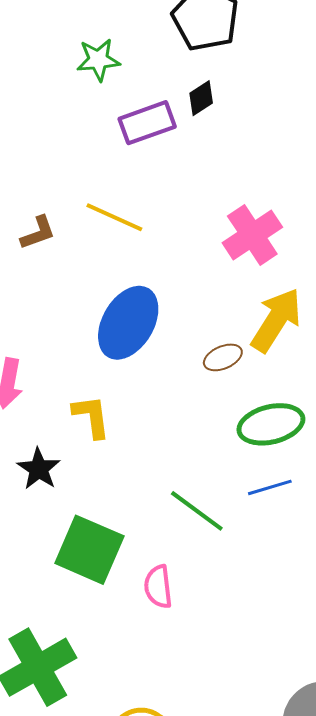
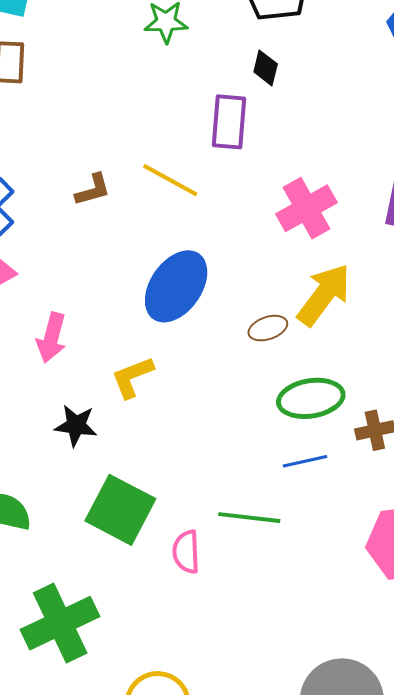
black diamond: (201, 98) -> (266, 68), turned -48
purple rectangle: (147, 123) -> (229, 122), moved, turned -70
yellow L-shape: (91, 416) -> (132, 377), turned -108
black star: (39, 469) -> (76, 425), turned -30
green line: (197, 511) -> (249, 518), moved, turned -34

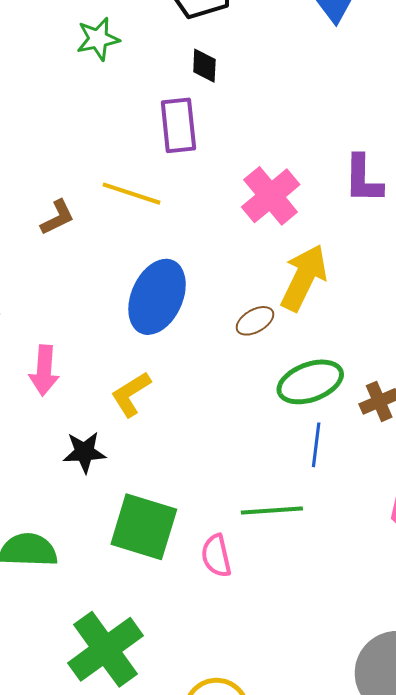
blue line: (305, 461) -> (316, 445), turned -60

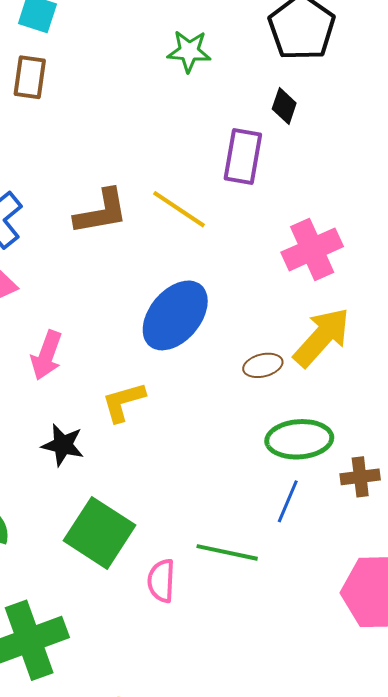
brown L-shape: (57, 217) -> (101, 212), size x1.5

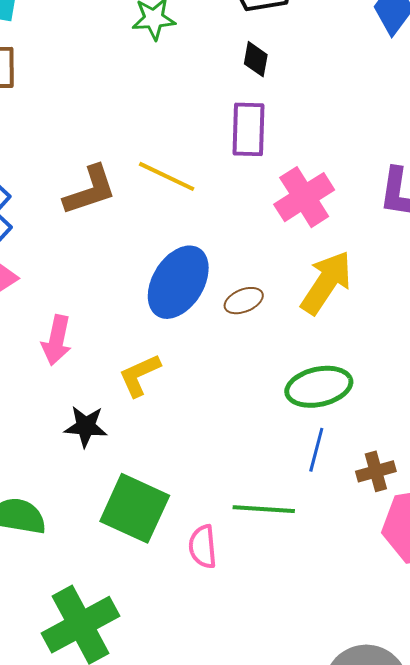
purple rectangle: (243, 156) -> (249, 129), moved
brown ellipse: (263, 365) -> (244, 301), moved
brown cross: (360, 477) -> (376, 471), moved

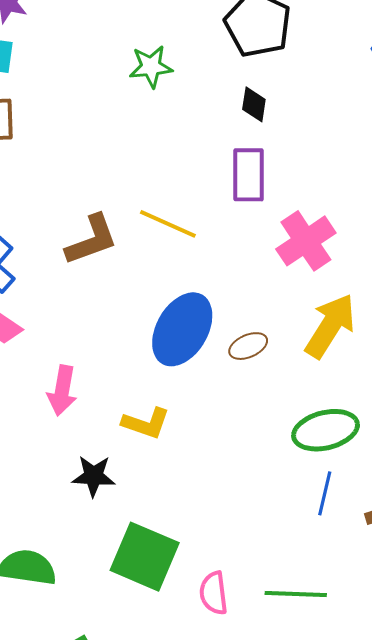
yellow L-shape: (139, 375) -> (146, 423), turned -135
green line: (264, 509) -> (296, 594), moved

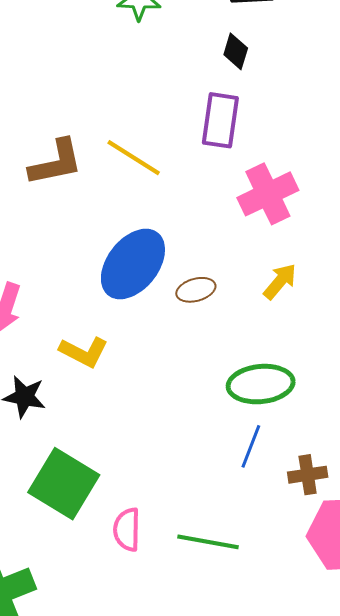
yellow arrow: (330, 326) -> (280, 281), size x0.6

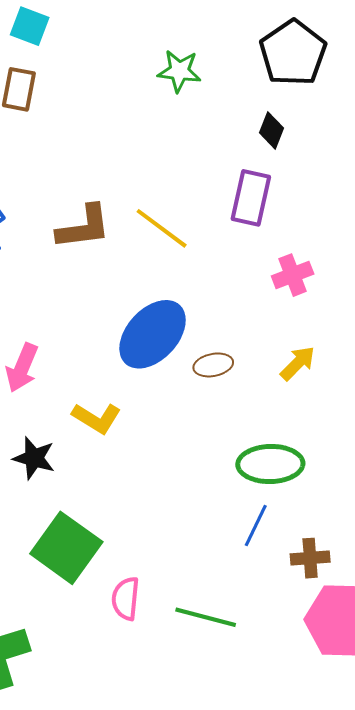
pink cross: (268, 194) -> (293, 275), size x0.7

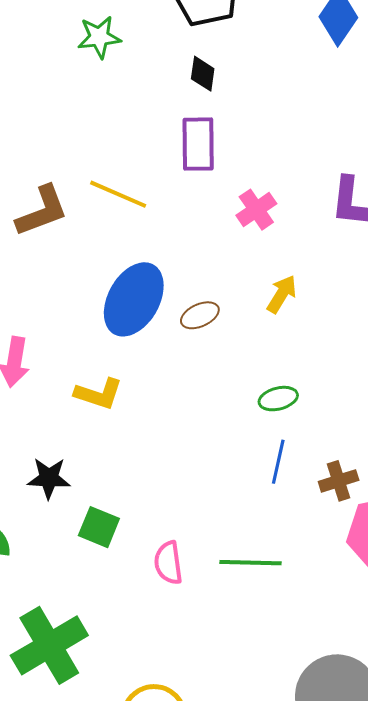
black star: (34, 458) -> (49, 478), moved
green ellipse: (270, 464) -> (278, 399), size x0.6
green square: (66, 548) -> (99, 527), size x0.6

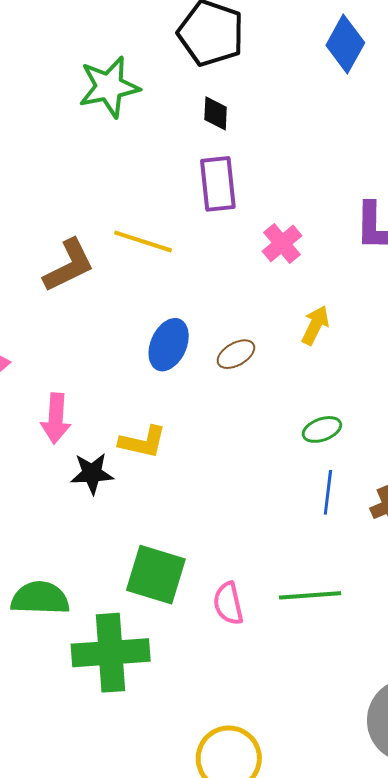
green star: (99, 37) -> (109, 87), size x1.4
blue ellipse: (134, 299) -> (169, 345), size x0.7
black star: (49, 478) -> (92, 473), moved
green square: (99, 527) -> (156, 575), size x1.5
green cross: (49, 645) -> (111, 653), moved, turned 32

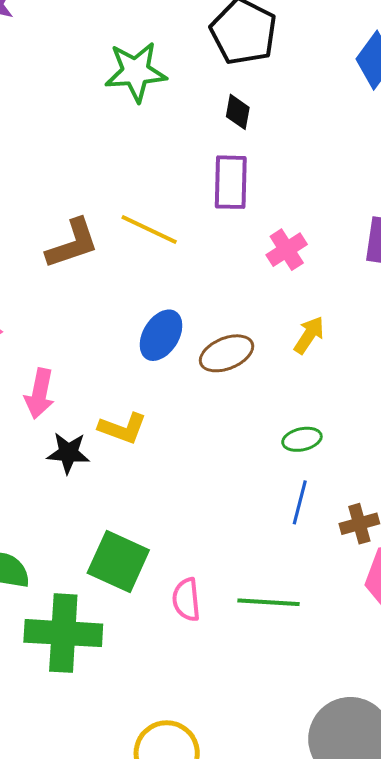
brown ellipse: (236, 354) -> (227, 353), size x1.4

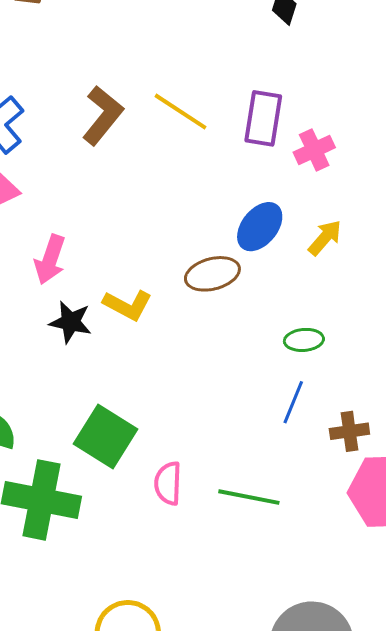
purple rectangle: (231, 182) -> (263, 118), moved
brown L-shape: (72, 244) -> (103, 115), turned -40
blue ellipse: (161, 335) -> (260, 227), moved
brown ellipse: (227, 353) -> (212, 274), moved

